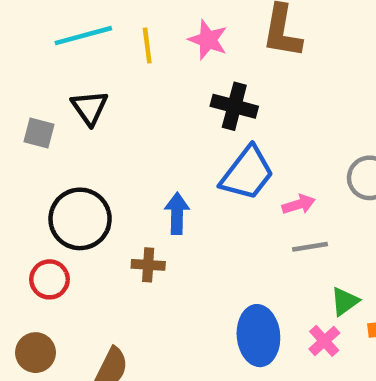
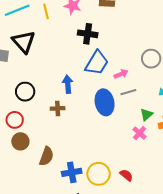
black triangle: (90, 108) -> (24, 42), size x1.4
black circle: (80, 219) -> (25, 92), size x0.7
blue ellipse: (258, 336) -> (105, 102), moved
brown circle: (35, 353) -> (20, 141), moved

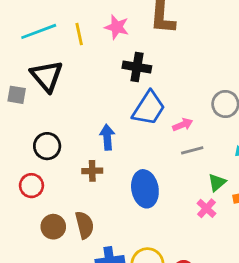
blue ellipse: (105, 102) -> (145, 189), moved
brown circle: (20, 141) -> (53, 227), moved
brown semicircle: (46, 156) -> (84, 225), moved, turned -36

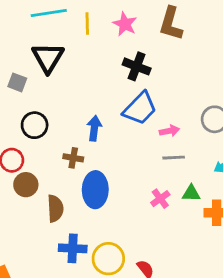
gray square: (17, 95) -> (17, 82), moved
green triangle: (217, 182) -> (191, 193), turned 30
blue ellipse: (145, 189) -> (95, 190), moved
pink cross: (206, 208) -> (160, 199), moved
brown circle: (53, 227) -> (26, 185), moved

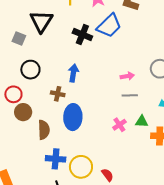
black cross: (137, 66) -> (82, 35), moved
blue trapezoid: (140, 108) -> (109, 26), moved

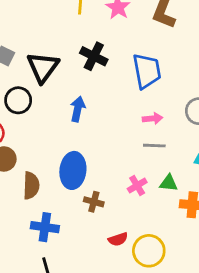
black triangle: (41, 21) -> (43, 67), moved
blue trapezoid: (109, 26) -> (147, 71), moved, turned -60
brown cross: (58, 94) -> (94, 202), moved
yellow circle: (81, 167) -> (149, 251), moved
red semicircle: (107, 175) -> (118, 239), moved, turned 104

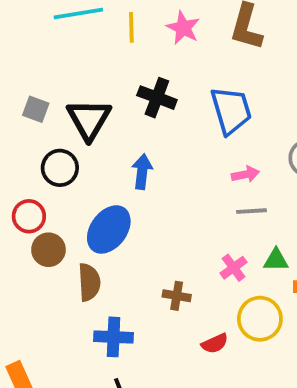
blue ellipse: (73, 170) -> (109, 229), moved, turned 36
yellow circle: (149, 251) -> (260, 319), moved

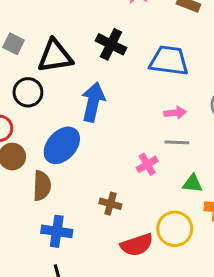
blue trapezoid: (231, 110) -> (169, 61), turned -72
black triangle: (89, 119) -> (55, 56), turned 45
blue arrow: (142, 172) -> (93, 102), size x1.4
pink cross: (234, 268) -> (147, 164), moved
red semicircle: (215, 343) -> (137, 245), size x1.5

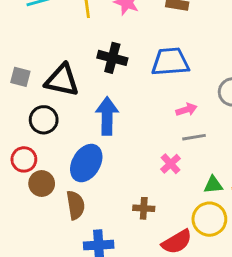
black triangle: (55, 56) -> (62, 80), turned 33
green triangle: (192, 183) -> (213, 185), moved

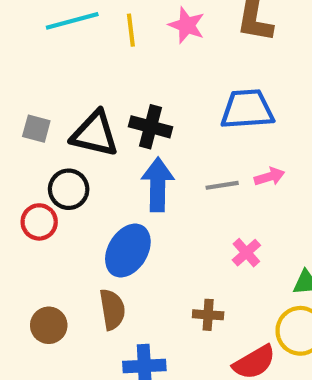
black cross: (112, 58) -> (150, 127), moved
gray line: (194, 137) -> (222, 185), moved
red circle: (24, 159) -> (39, 222), moved
brown circle: (42, 183) -> (49, 325), moved

